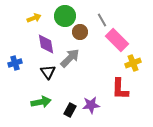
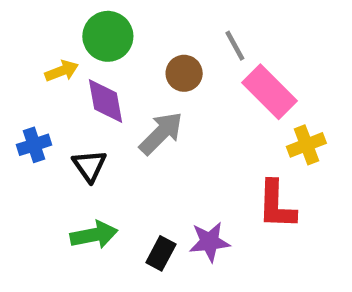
green circle: (65, 16) -> (108, 36), moved
yellow arrow: (34, 18) -> (62, 71), moved
black triangle: (48, 72) -> (89, 166), moved

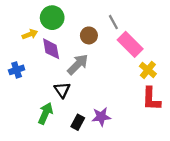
yellow cross: (306, 145) -> (148, 70), turned -30
black triangle: (89, 166) -> (62, 90), moved
red L-shape: (276, 205) -> (151, 99), moved
green arrow: (94, 235) -> (45, 113), turned -55

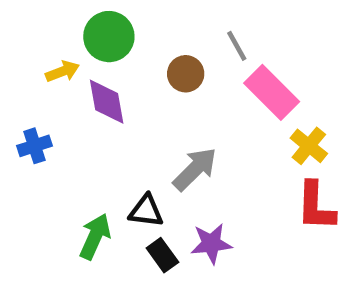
gray arrow: (78, 64) -> (195, 169), moved
black triangle: (62, 90) -> (146, 211), moved, turned -48
black rectangle: (78, 122) -> (162, 255), turned -64

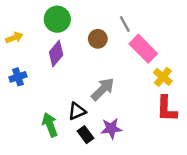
yellow arrow: (62, 71) -> (14, 38), moved
purple diamond: (107, 102) -> (56, 54), turned 50
black triangle: (146, 211) -> (77, 111), turned -30
green arrow: (95, 237) -> (50, 125), turned -45

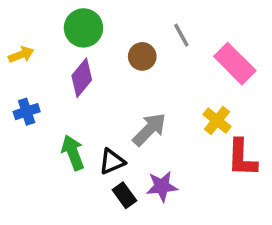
pink rectangle: (143, 49) -> (235, 64), moved
yellow cross: (163, 77) -> (217, 121), moved
green arrow: (50, 125) -> (73, 153), moved

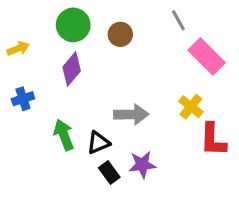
gray line: (181, 35) -> (178, 20), moved
brown circle: (142, 56) -> (120, 34), moved
gray arrow: (149, 129) -> (131, 114), turned 44

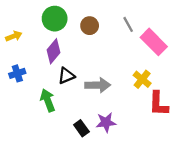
gray line: (178, 20) -> (128, 24), moved
black triangle: (98, 143) -> (66, 76), moved

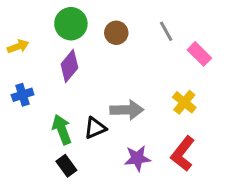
pink rectangle: (154, 42) -> (199, 54), size x0.7
black triangle: (66, 76) -> (95, 128), moved
red L-shape: (158, 104) -> (183, 154), moved, turned 36
black rectangle: (81, 128) -> (66, 166), moved

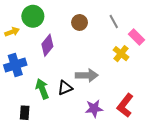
green circle: (71, 24) -> (33, 16), moved
blue cross: (23, 95) -> (15, 65), size x1.5
yellow cross: (184, 102) -> (121, 54), moved
black rectangle: (66, 166) -> (25, 113), moved, turned 40

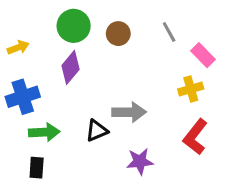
green circle: (33, 16) -> (74, 26), moved
yellow cross: (121, 54) -> (191, 89), moved, turned 35
green arrow: (42, 89) -> (44, 132), moved, turned 108
red L-shape: (125, 105) -> (195, 137), moved

